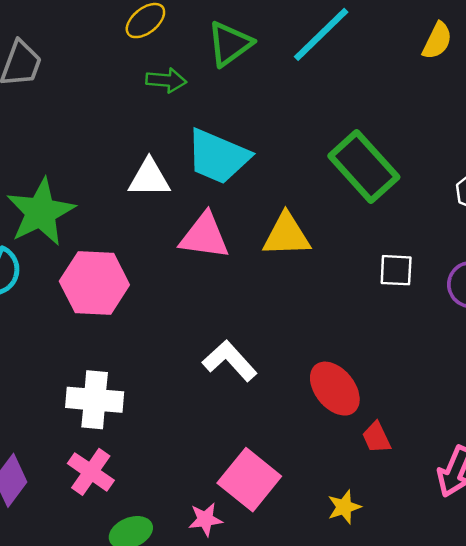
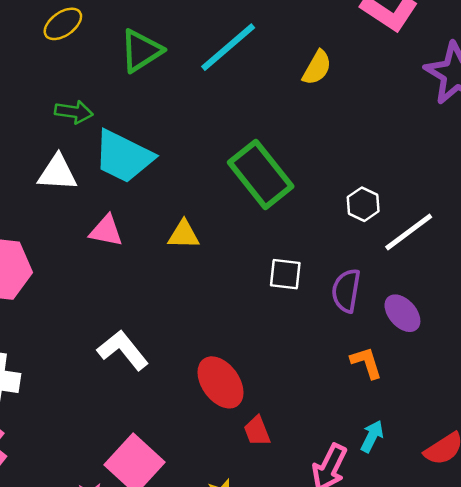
yellow semicircle: (437, 41) -> (317, 68), moved
green arrow: (166, 80) -> (74, 112), moved
yellow triangle: (286, 235) -> (184, 235), size x0.7
pink triangle: (204, 236) -> (106, 231), size x0.7

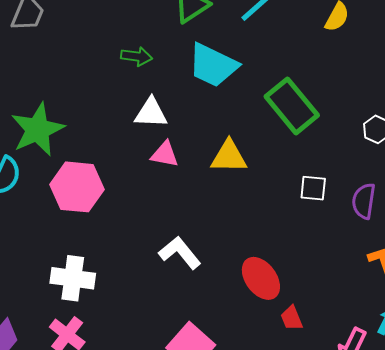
cyan trapezoid: (123, 156) -> (213, 65), moved
white triangle: (57, 173) -> (151, 113), moved
yellow triangle: (184, 235) -> (229, 157), size x1.4

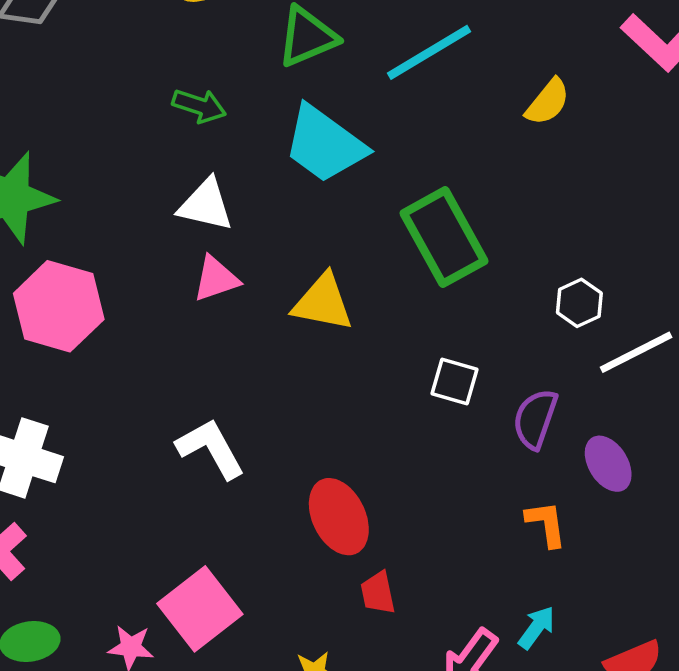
pink triangle: (165, 154) -> (216, 279), turned -40

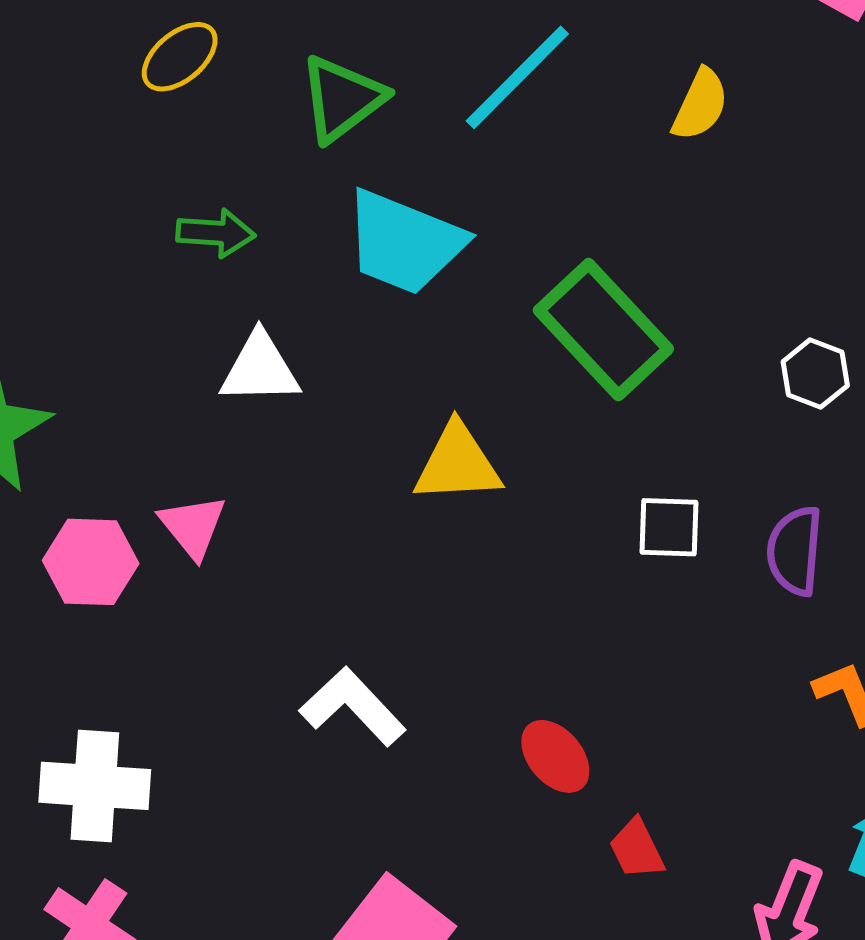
pink triangle: (216, 279) -> (193, 526), moved, turned -36
pink hexagon: (59, 306) -> (91, 562), size x0.7
red ellipse: (339, 517) -> (555, 756), size x0.7

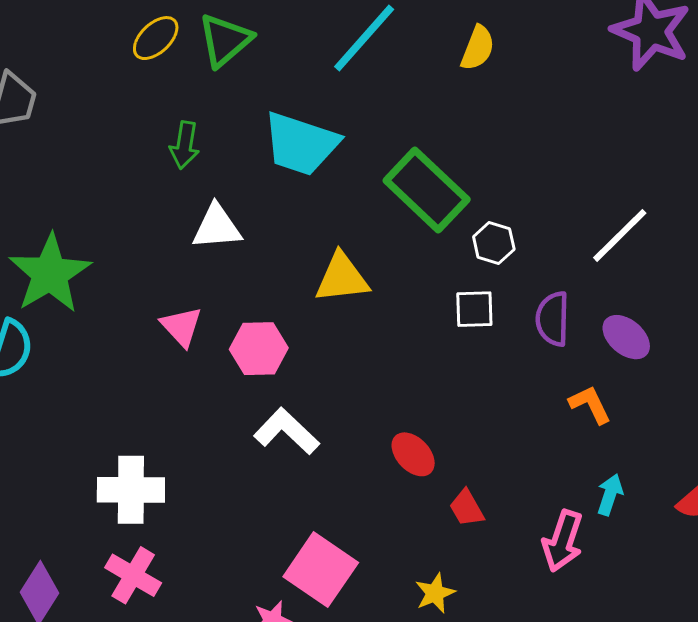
green triangle: (342, 99) -> (225, 40), moved
green arrow: (216, 233) -> (185, 145), turned 99
white hexagon: (815, 374) -> (494, 243), moved
pink hexagon: (91, 562) -> (259, 349), moved

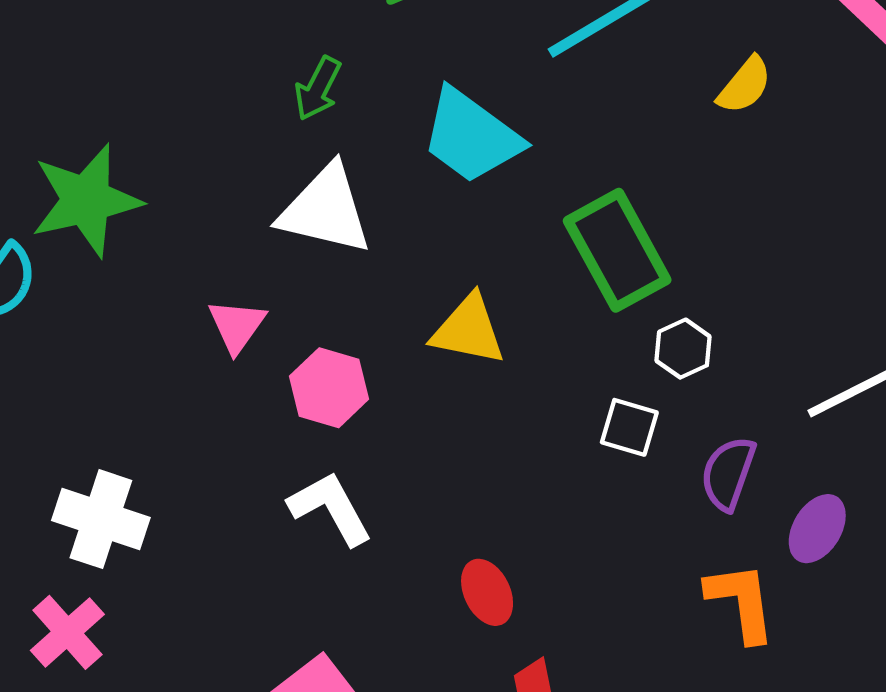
white triangle: (217, 227) -> (325, 210), size x1.4
purple ellipse: (626, 337) -> (817, 529), turned 63
orange L-shape: (590, 404) -> (741, 602), size x1.4

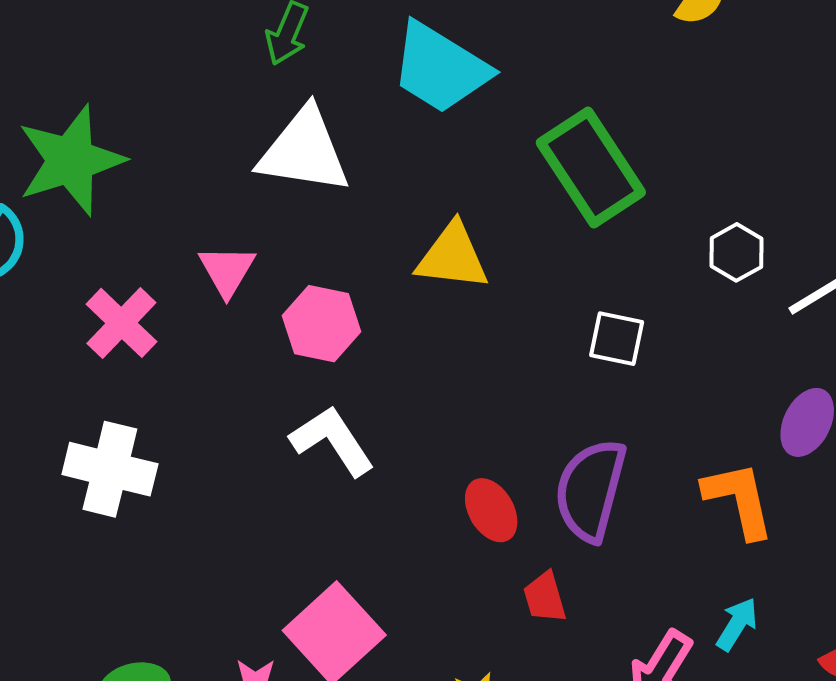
white hexagon: (683, 349) -> (736, 252), moved
purple semicircle: (728, 473) -> (590, 490), moved, size x1.4
pink cross: (67, 632) -> (121, 323), moved

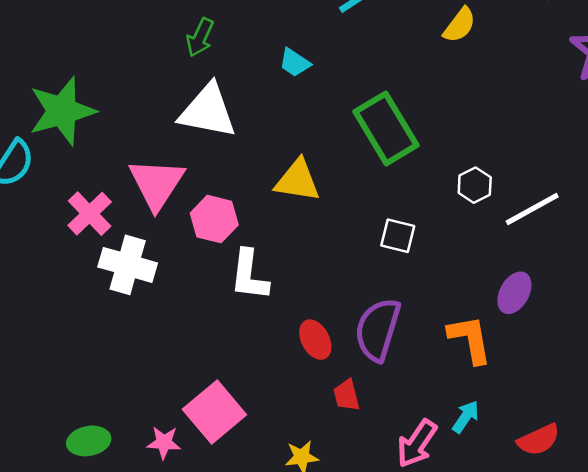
cyan trapezoid: (440, 68) -> (295, 63), size x0.5
pink triangle: (227, 271) -> (157, 184), size x1.6
white L-shape: (332, 441) -> (249, 275), moved, turned -142
white cross: (110, 469) -> (128, 265), moved

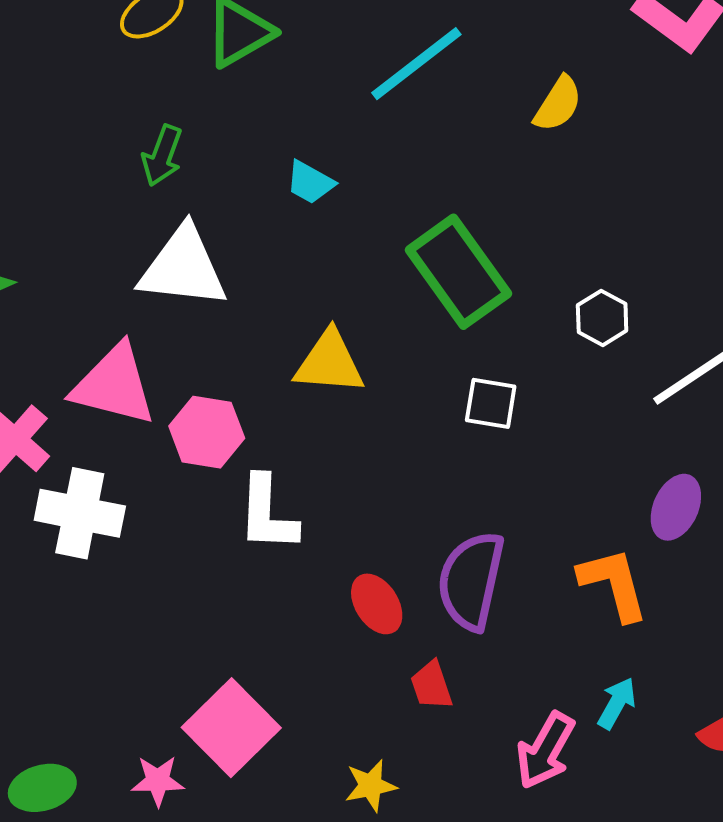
pink triangle: (157, 184) -> (114, 385), turned -44
white hexagon: (475, 185) -> (602, 318), moved
white square: (398, 236) -> (491, 403), moved

